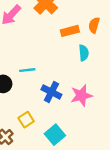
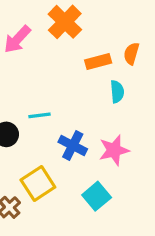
yellow square: (26, 120) -> (38, 184), size x1.5
cyan square: (55, 135) -> (97, 196), moved

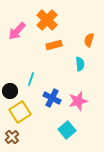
orange rectangle: (98, 61) -> (54, 45), moved
cyan line: (39, 115) -> (31, 79), turned -64
yellow square: (38, 184) -> (20, 112), moved

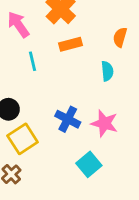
pink arrow: (17, 31) -> (18, 25), turned 102
cyan line: (31, 79) -> (32, 61), moved, turned -32
pink star: (78, 101) -> (104, 123), turned 30

